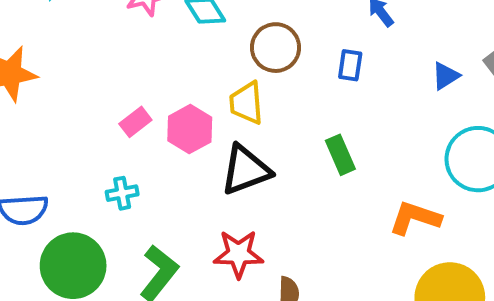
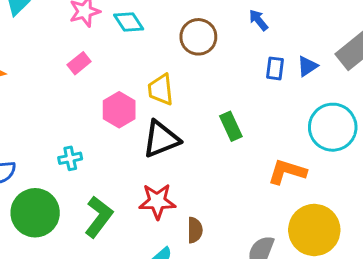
brown circle: (275, 48) -> (198, 37), moved
blue rectangle: (350, 65) -> (275, 68), moved
pink rectangle: (135, 122) -> (79, 63), moved

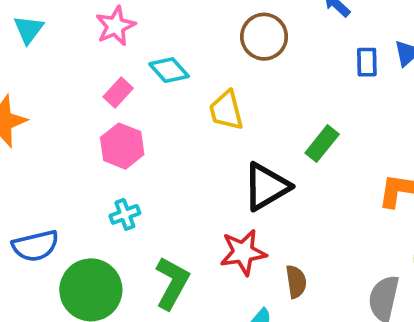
cyan diamond: (129, 22) -> (169, 70), moved
pink hexagon: (119, 110) -> (122, 146), moved
green rectangle: (231, 126) -> (322, 144), turned 72
black triangle: (161, 139) -> (266, 187), moved

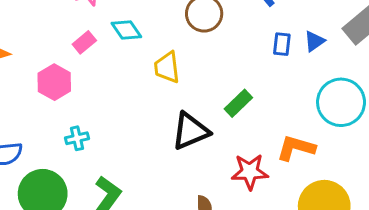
pink hexagon: (122, 146) -> (54, 82), moved
red star: (243, 252) -> (250, 172), moved

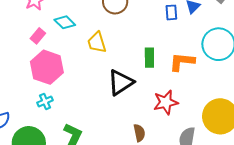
pink hexagon: (54, 82) -> (47, 67), moved, size x1.4
green rectangle: (238, 103) -> (149, 58), turned -36
orange L-shape: (296, 148) -> (182, 62), moved

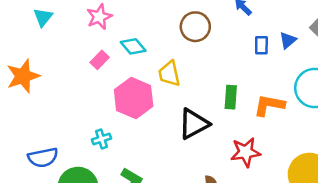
pink hexagon: (47, 67) -> (134, 98), moved

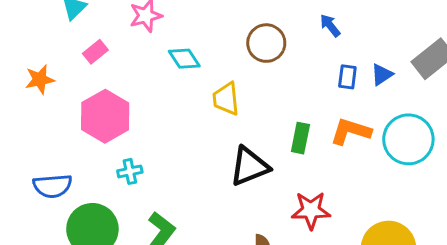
pink rectangle: (100, 60) -> (95, 52), moved
orange star: (23, 76) -> (40, 79), size x0.7
pink hexagon: (134, 98) -> (105, 116), moved
orange L-shape: (269, 105) -> (351, 131), moved

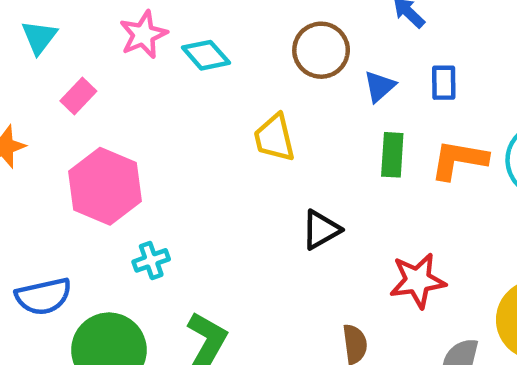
cyan diamond: (184, 59) -> (206, 55), moved
blue triangle: (382, 75) -> (380, 86), moved
green rectangle: (300, 138) -> (392, 155), moved
black triangle: (249, 166) -> (321, 230), size x0.7

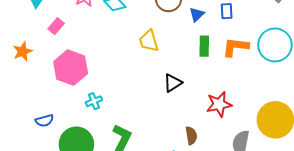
blue semicircle: (43, 296) -> (44, 121), size x0.7

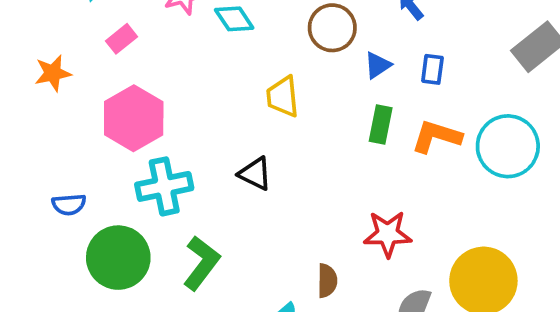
black triangle: (173, 83) -> (255, 174), moved, turned 48
cyan cross: (94, 101) -> (164, 186), size x1.8

